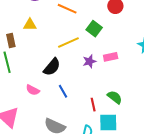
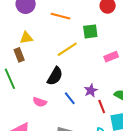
green square: (94, 29) -> (90, 31), turned -35
brown rectangle: (11, 41) -> (19, 55), moved
purple star: (89, 61) -> (91, 90), moved

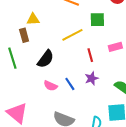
black semicircle: (55, 76) -> (46, 59), moved
pink semicircle: (40, 102) -> (50, 86), moved
red line: (102, 107) -> (90, 55), moved

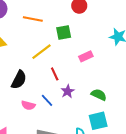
red line: (90, 55) -> (55, 74), moved

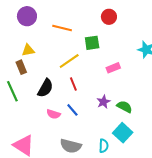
red line: (55, 74) -> (73, 84), moved
purple star: (68, 91) -> (103, 102), moved
cyan square: (98, 121) -> (123, 133), turned -36

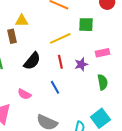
purple star: (103, 102) -> (81, 64), moved
green semicircle: (124, 107) -> (103, 82), moved, turned 42
pink semicircle: (53, 114) -> (24, 94), moved

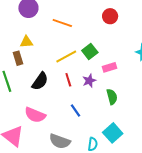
green square: (86, 25) -> (90, 52), moved, turned -35
blue line: (55, 87) -> (76, 111), moved
pink semicircle: (24, 94) -> (35, 115), size x1.5

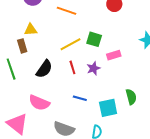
green square: (90, 52) -> (94, 39), turned -35
green semicircle: (112, 97) -> (131, 97), moved
blue line: (76, 111) -> (80, 98), turned -40
cyan square: (113, 133) -> (108, 108), moved, turned 30

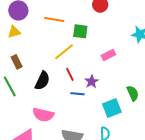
yellow triangle: (31, 30) -> (14, 32), moved
green square: (94, 39) -> (80, 31), moved
purple star: (93, 68) -> (92, 82), moved
blue line: (80, 98) -> (78, 94), moved

